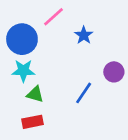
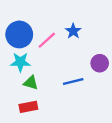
pink line: (53, 17) -> (47, 40), moved
blue line: (84, 93) -> (73, 82), turned 42

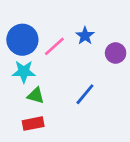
purple circle: (100, 63) -> (116, 53), moved
blue line: (73, 82) -> (85, 94), turned -36

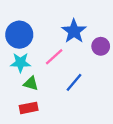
blue star: (85, 36) -> (74, 31), size x1.5
pink line: (54, 46) -> (54, 57), moved

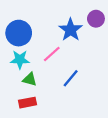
purple circle: (101, 46) -> (96, 19), moved

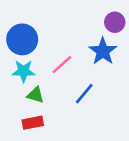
blue star: (71, 30) -> (103, 51), moved

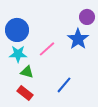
blue line: (84, 94) -> (64, 85), moved
red rectangle: (33, 123) -> (25, 93), turned 49

